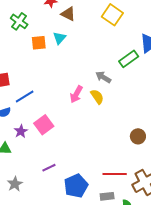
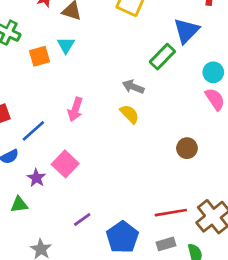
pink arrow: (76, 94) -> (75, 109), moved
brown circle: (138, 136) -> (187, 148), moved

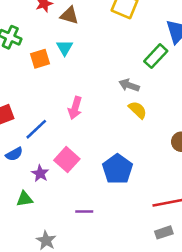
yellow semicircle: (130, 114) -> (138, 110), moved
purple line: (82, 220) -> (84, 212), turned 36
blue pentagon: (122, 237) -> (117, 169), moved

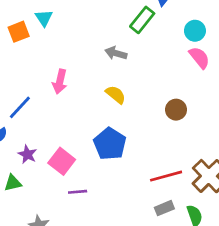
yellow semicircle: (138, 110) -> (116, 95), moved
pink square: (67, 160) -> (62, 161), moved

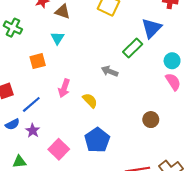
orange square: (19, 32) -> (38, 61), moved
yellow semicircle: (116, 95) -> (90, 100), moved
purple star: (27, 154) -> (33, 131), moved

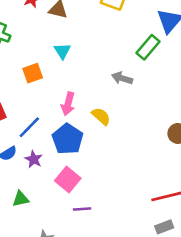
cyan triangle: (58, 38) -> (62, 51), moved
blue pentagon: (97, 140) -> (68, 139), moved

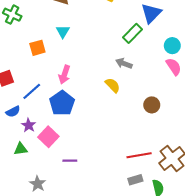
gray arrow: (122, 78) -> (124, 63), moved
yellow semicircle: (101, 116) -> (113, 85), moved
purple star: (34, 159) -> (29, 125), moved
pink square: (68, 180) -> (48, 137), moved

